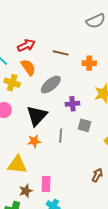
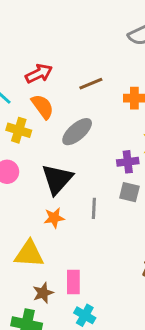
brown line: (61, 53) -> (91, 84), turned -35
purple cross: (73, 104) -> (128, 162), moved

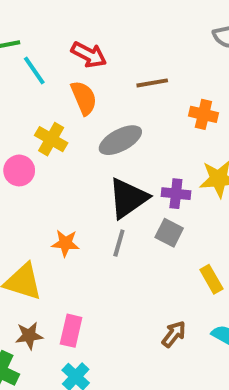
red arrow: (39, 74) -> (89, 55), turned 40
yellow cross: (19, 130) -> (51, 139), moved
black triangle: (57, 179) -> (128, 198), moved

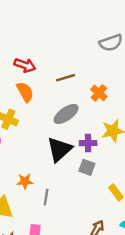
orange cross: (203, 114) -> (99, 93), turned 35
gray ellipse: (120, 140) -> (66, 114), moved
gray line: (119, 243) -> (46, 197), moved

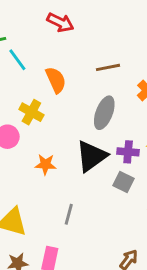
red arrow: (25, 65) -> (60, 22), moved
gray ellipse: (66, 114) -> (104, 113), turned -40
orange star: (25, 181) -> (45, 164), moved

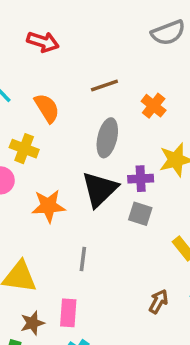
orange star: (45, 164) -> (48, 206), size x1.4

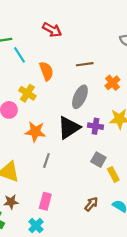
gray square: (140, 214) -> (98, 160), moved
gray line: (83, 259) -> (46, 160), moved
pink rectangle: (68, 313) -> (45, 201), moved

